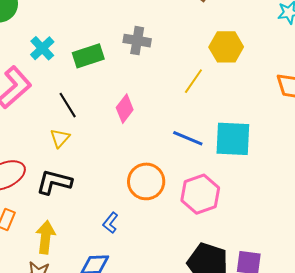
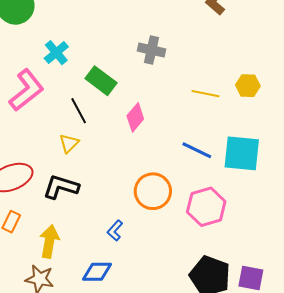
yellow hexagon: (226, 47) -> (248, 86), moved, size x0.7
green rectangle: (88, 56) -> (101, 81), moved, turned 52
yellow line: (193, 81) -> (206, 94), turned 64

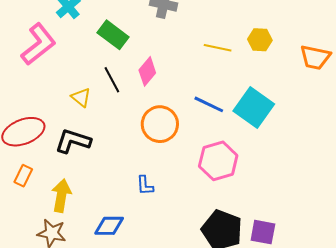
black line: (79, 111) -> (112, 80), moved
yellow triangle: (69, 143) -> (81, 97), turned -35
cyan square: (242, 153) -> (254, 108), turned 30
orange circle: (153, 191) -> (160, 124), moved
blue L-shape: (115, 230) -> (145, 185), moved, turned -45

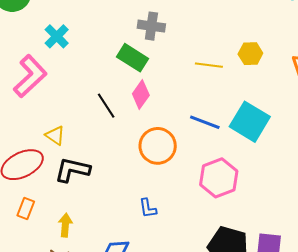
green rectangle: (113, 35) -> (132, 58), moved
yellow triangle: (81, 97) -> (55, 135), moved
yellow arrow: (61, 196) -> (65, 225), size x0.7

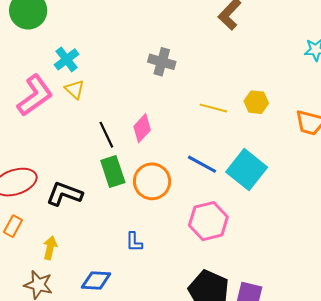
green rectangle: (132, 58) -> (113, 172), moved, turned 32
yellow triangle: (55, 135) -> (75, 89), moved

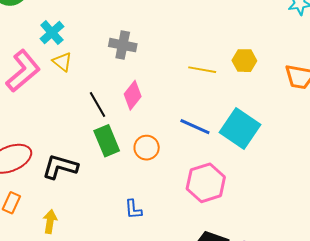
gray cross: (162, 62) -> (123, 45), moved
orange circle: (152, 181) -> (147, 148), size x0.7

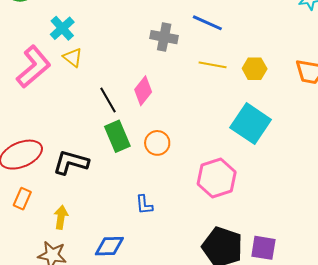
gray cross: (123, 45) -> (164, 37), moved
yellow hexagon: (244, 61) -> (255, 69), moved
blue line: (195, 127) -> (207, 23), moved

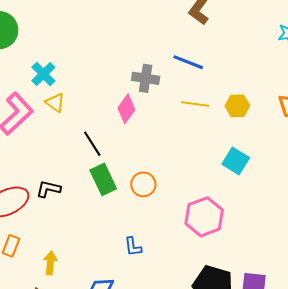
pink diamond: (143, 91) -> (126, 109), moved
cyan square: (251, 124) -> (236, 161), size x0.7
black L-shape: (71, 162) -> (48, 189), moved, size x0.7

